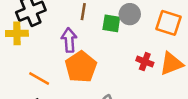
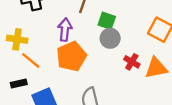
gray circle: (130, 14) -> (110, 38), moved
yellow cross: (17, 33) -> (17, 39), moved

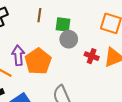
purple arrow: (65, 30) -> (18, 55), moved

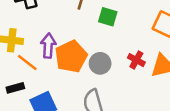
gray circle: (69, 39) -> (100, 63), moved

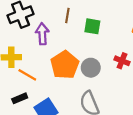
purple arrow: (48, 46) -> (42, 34), moved

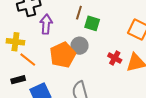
brown line: (67, 16) -> (79, 13), moved
gray circle: (91, 68) -> (80, 46), moved

